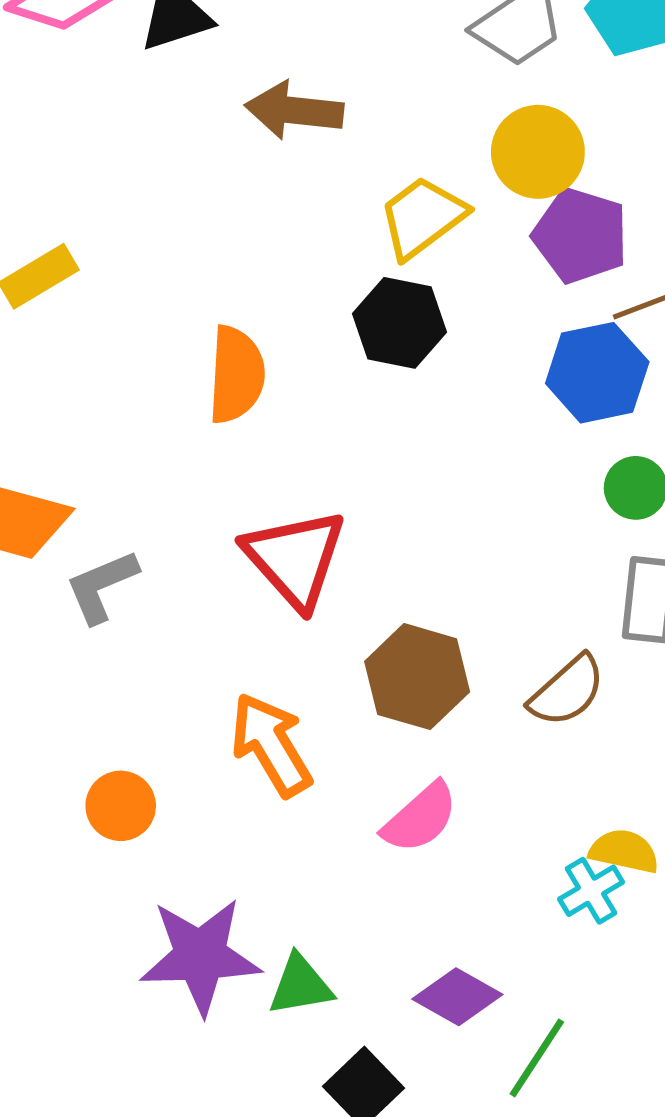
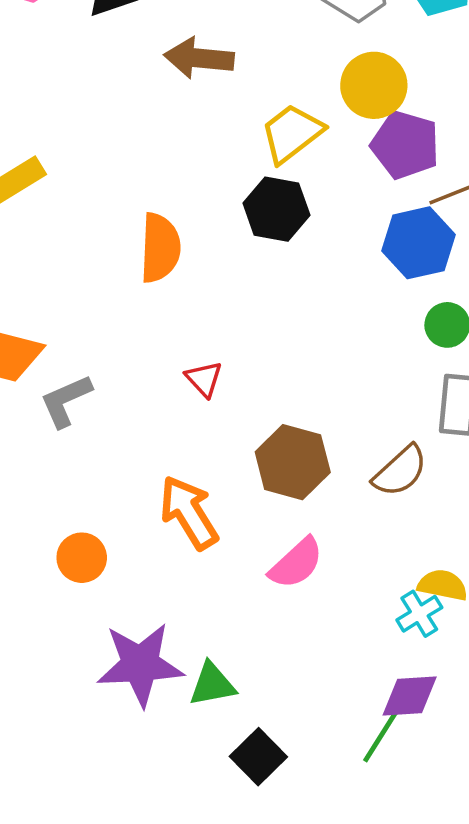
red triangle: (295, 559) -> (204, 379), size x0.5
purple diamond: (457, 997) -> (410, 696), moved, turned -32

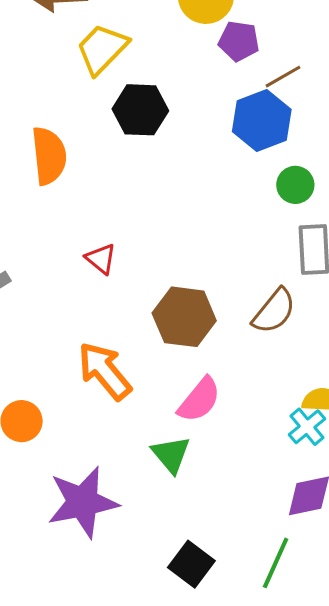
yellow trapezoid: (292, 133) -> (102, 49), moved
purple pentagon: (405, 145) -> (239, 41), size x0.7
green triangle: (212, 684) -> (171, 454), moved, turned -51
green line: (382, 734) -> (276, 563), moved

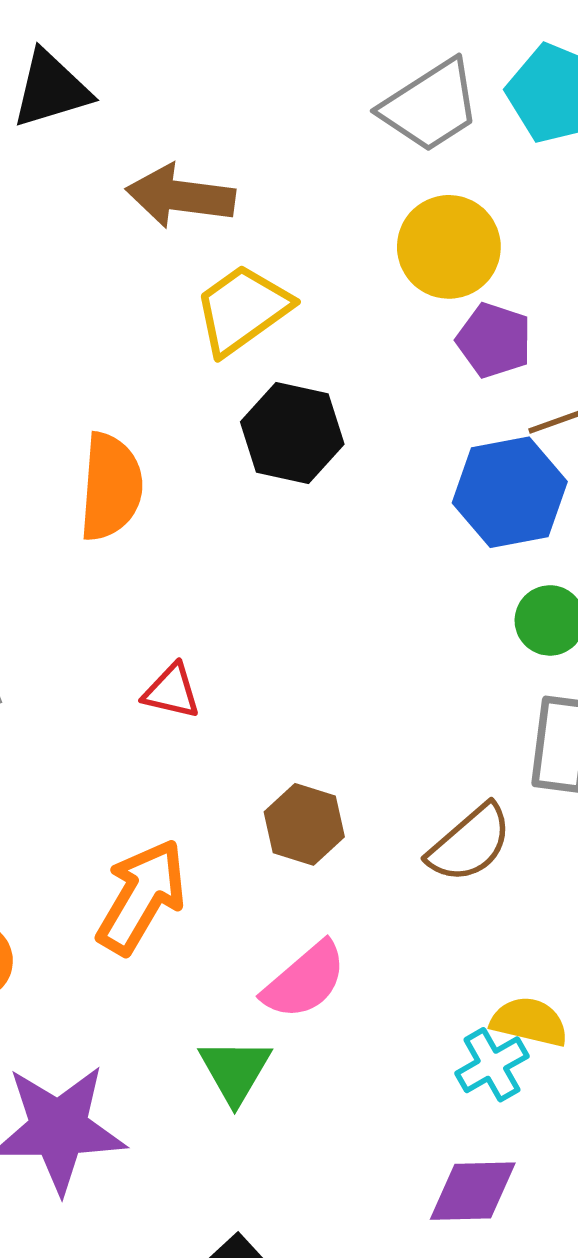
red triangle: (101, 259) -> (172, 691), turned -36
brown hexagon: (184, 317) -> (304, 824), size x0.7
orange arrow: (105, 371) -> (141, 897), turned 60

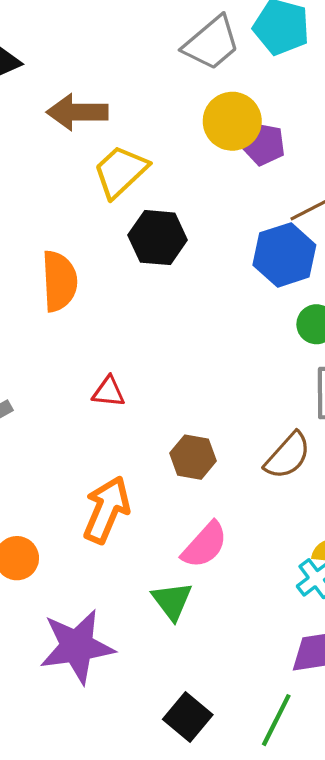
purple pentagon: (494, 340) -> (264, 144), moved

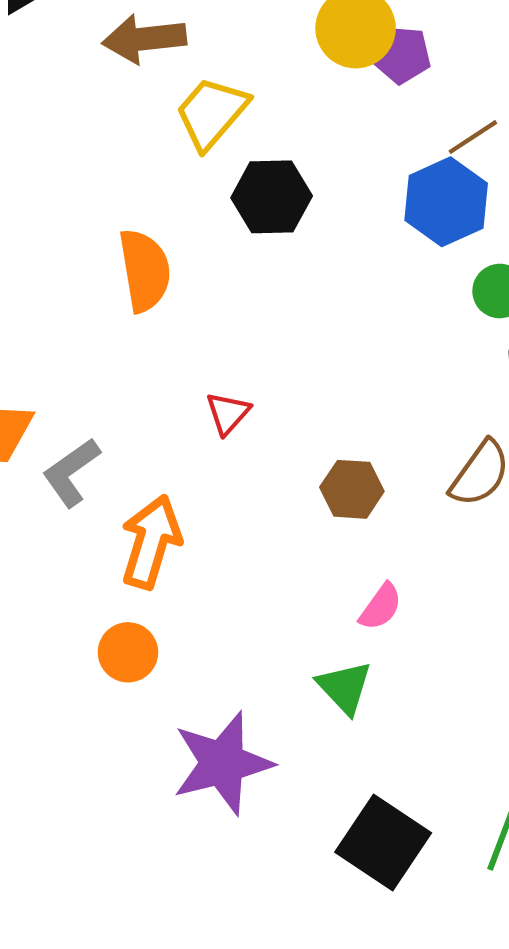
red triangle: (109, 392) -> (228, 413), turned -48
orange arrow: (107, 510) -> (151, 542), moved
pink semicircle: (205, 545) -> (381, 607), size x0.7
black square: (188, 717) -> (383, 843), size x1.4

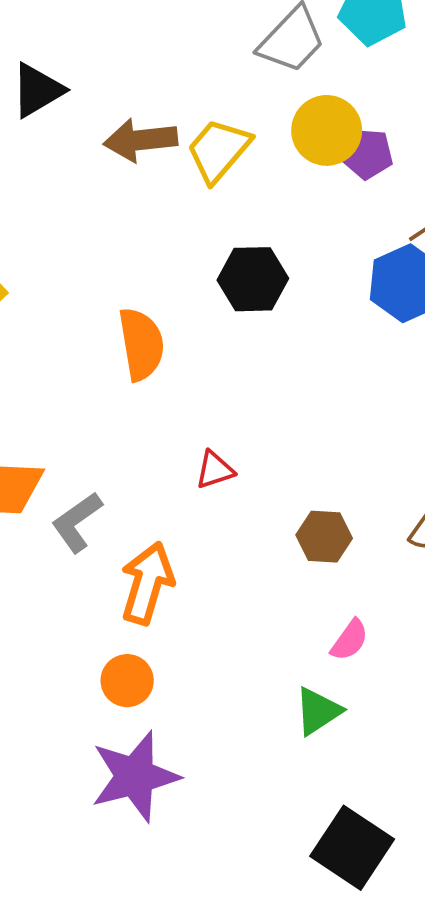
yellow trapezoid: (212, 113) -> (219, 150), moved
red triangle: (228, 413) -> (215, 470), turned 30
green triangle: (345, 687) -> (318, 711), turned 40
purple star: (222, 763) -> (135, 776), moved

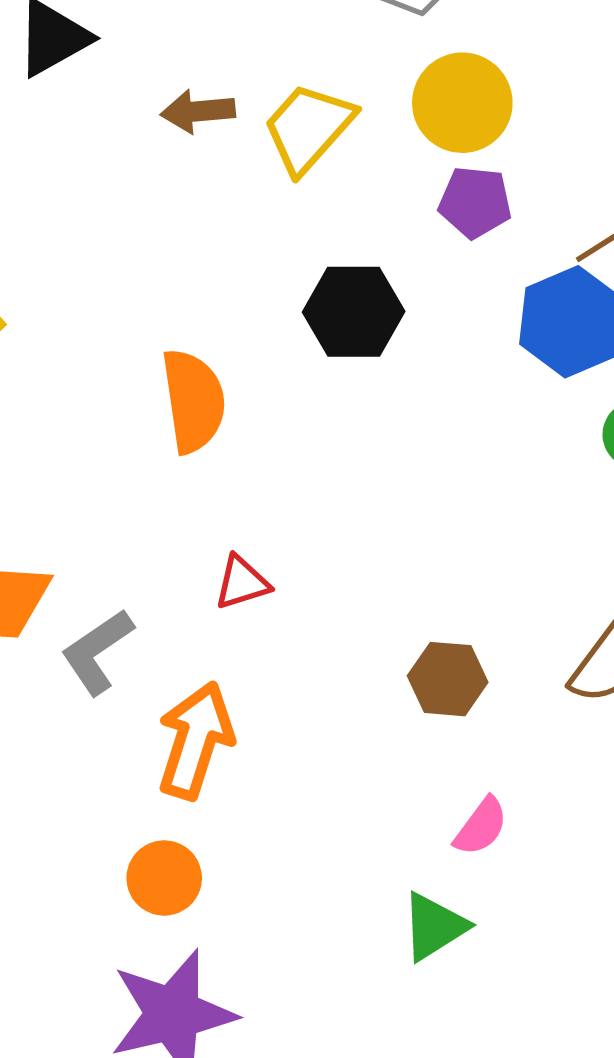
brown arrow: (140, 140) -> (198, 111), size x0.7
purple pentagon: (367, 154) -> (475, 202), moved
red triangle: (215, 470) -> (242, 583), moved

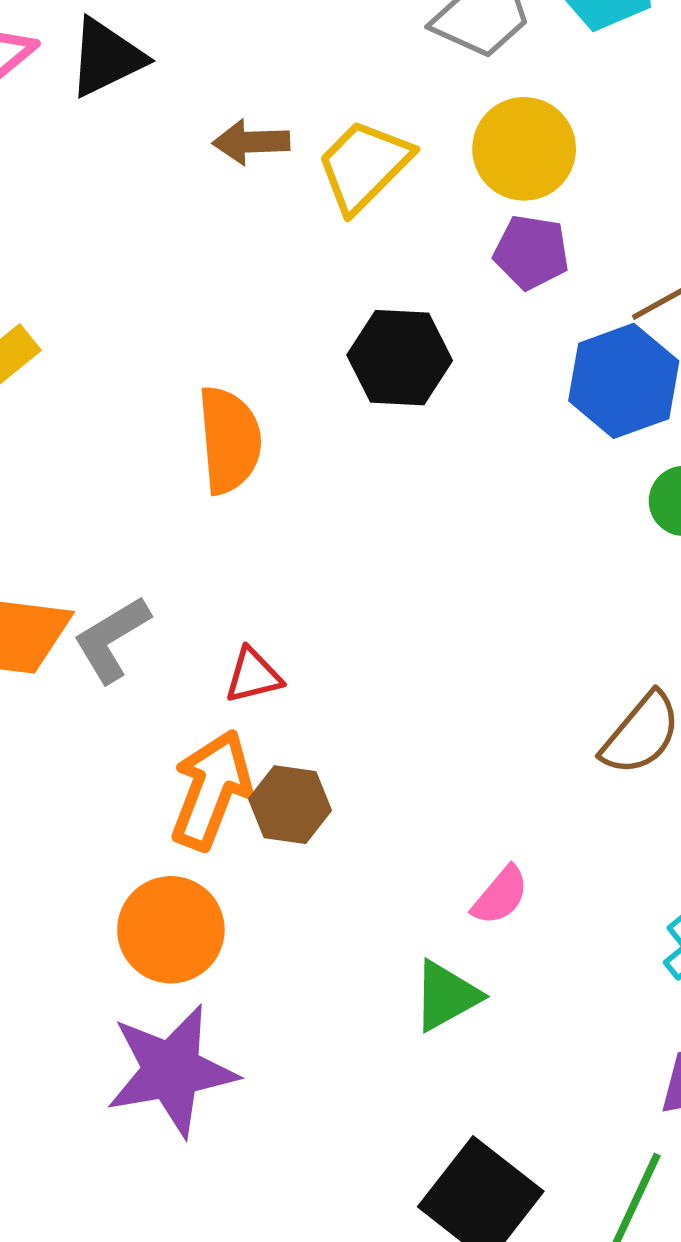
red triangle: (242, 583) -> (253, 676), moved
gray L-shape: (97, 652) -> (112, 639), moved
brown hexagon: (448, 679) -> (290, 805), moved
orange circle: (164, 878) -> (171, 930), size x1.4

